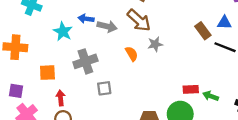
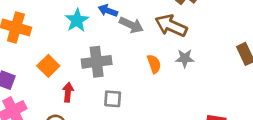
brown arrow: (139, 20) -> (171, 26), turned 150
orange square: (47, 73) -> (48, 66), turned 36
red arrow: (61, 98) -> (68, 92), moved

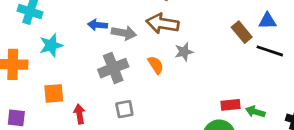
cyan star: (77, 20) -> (51, 45), moved, turned 30
gray cross: (97, 62) -> (113, 68), moved
orange square: (48, 66) -> (54, 93), turned -35

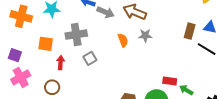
brown rectangle: (242, 32) -> (190, 31), turned 42
gray cross: (113, 68) -> (76, 35), moved
gray square: (124, 109) -> (90, 58), moved, turned -32

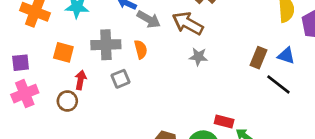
orange semicircle: (123, 40) -> (141, 49), moved
purple square: (15, 55) -> (21, 63), turned -32
brown circle: (52, 87) -> (67, 101), moved

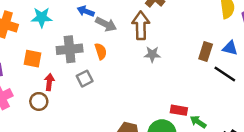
brown arrow: (188, 23) -> (141, 25), turned 64

